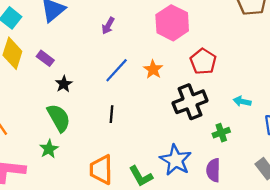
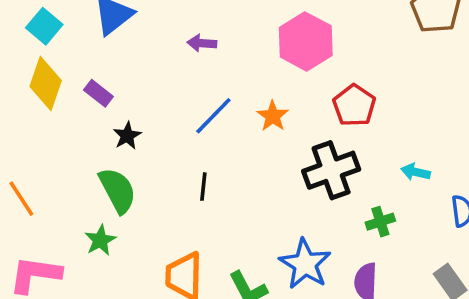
purple arrow: (108, 26) -> (202, 43), turned 63

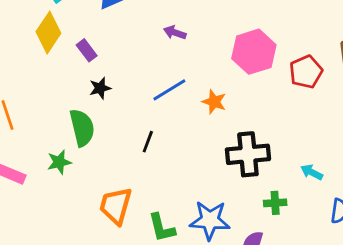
red pentagon: (354, 105) -> (306, 72), moved
orange star: (273, 116) -> (214, 102), turned -30
blue star: (305, 264) -> (210, 220), turned 30

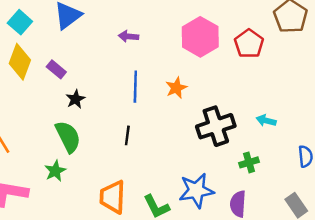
blue line: (169, 90) -> (135, 87), turned -44
orange star: (214, 102) -> (176, 88), turned -30
cyan arrow: (312, 172) -> (266, 121), moved

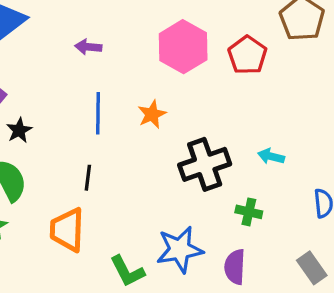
green cross: (249, 162) -> (249, 212), turned 30
orange trapezoid: (113, 197) -> (67, 230), moved

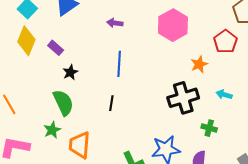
red pentagon: (247, 55) -> (225, 41), moved
orange star: (152, 114) -> (199, 64), moved
orange trapezoid: (67, 230) -> (80, 145), moved

